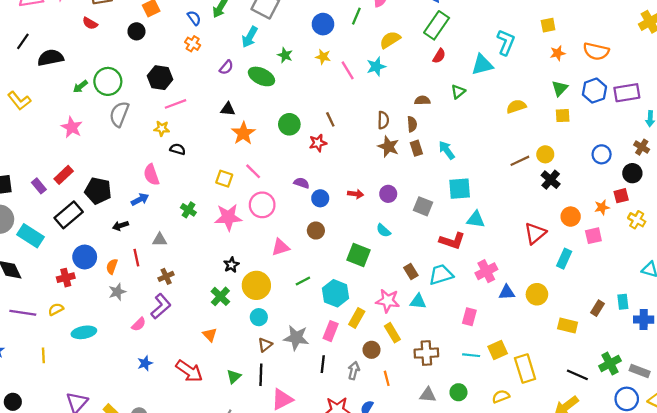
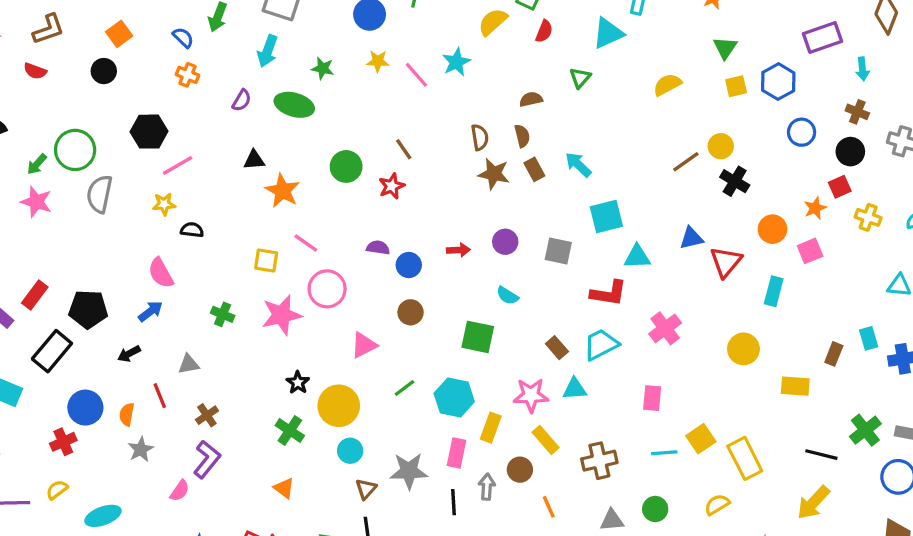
yellow semicircle: (390, 40) -> (493, 22), moved
blue hexagon: (594, 91) -> (778, 82), moved
pink star: (72, 127) -> (36, 202), moved
blue triangle: (507, 292) -> (691, 238), moved
gray arrow: (354, 371) -> (487, 487), moved

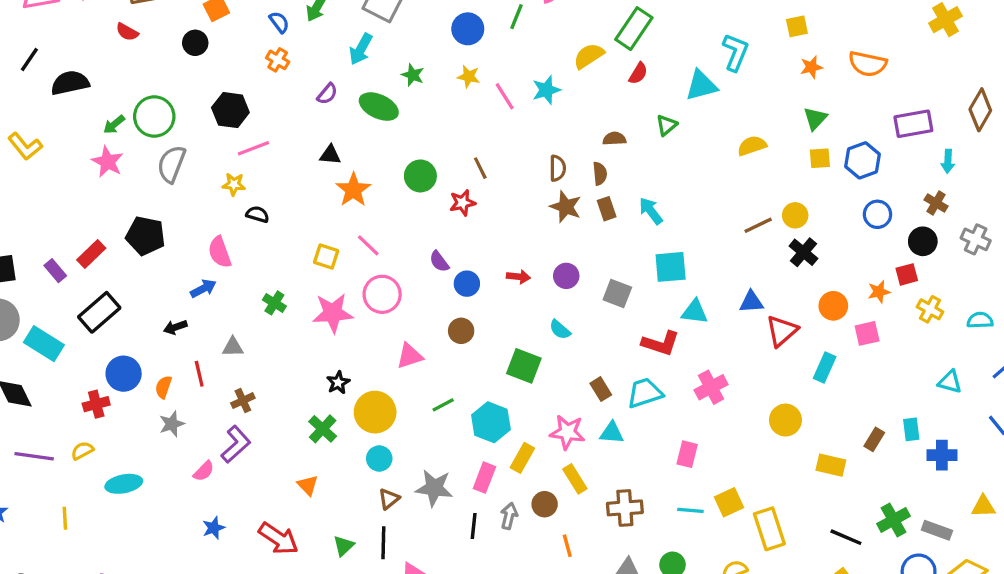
purple semicircle: (378, 248) -> (439, 261), turned -145
black pentagon: (88, 309) -> (145, 236), moved

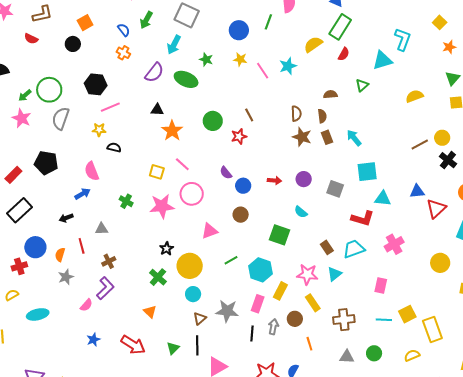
yellow square: (797, 26) -> (440, 22), turned -32
purple semicircle: (327, 94) -> (154, 73), size x1.5
cyan triangle: (612, 433) -> (334, 274), turned -42

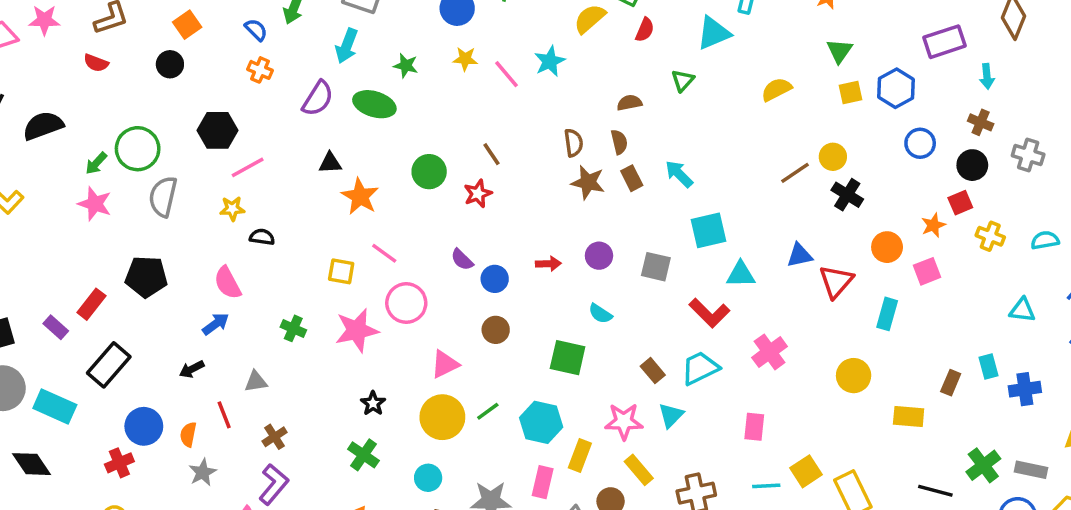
red L-shape: (363, 218) -> (709, 313), turned 35
yellow circle: (190, 266) -> (442, 417), moved

